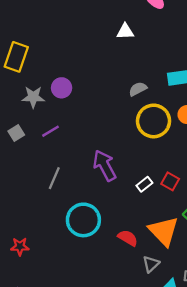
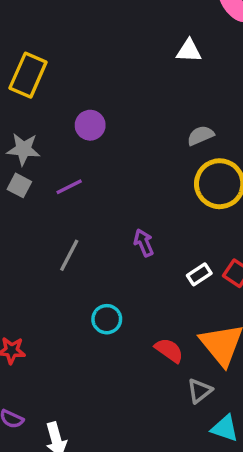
gray star: (33, 97) -> (23, 149), moved
gray square: (16, 133) -> (19, 185), turned -35
purple arrow: (105, 165) -> (144, 243), size x0.6
cyan circle: (83, 220) -> (107, 319), size x0.6

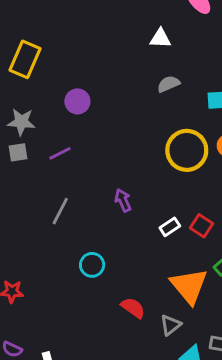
gray semicircle: (201, 136) -> (168, 84), moved
gray square: (19, 185) -> (18, 152), turned -36
red semicircle: (169, 350) -> (133, 308), moved

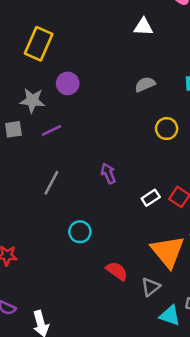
yellow rectangle: (25, 59) -> (39, 44), moved
gray semicircle: (168, 84) -> (145, 84), moved
gray star: (21, 122) -> (32, 100), moved
yellow circle: (187, 150) -> (167, 129), size x0.6

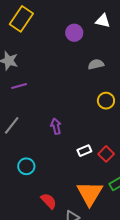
purple circle: (68, 83) -> (74, 33), moved

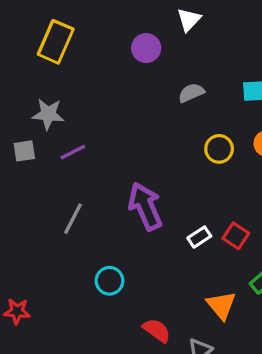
white triangle: (103, 21) -> (189, 20), turned -49
purple arrow: (56, 126) -> (145, 206), size x1.8
orange triangle: (90, 193) -> (221, 305), size x0.7

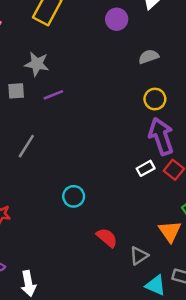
yellow circle: (219, 149) -> (155, 99), moved
purple arrow: (145, 206) -> (161, 136), moved
gray line: (73, 219) -> (26, 146), moved
orange triangle: (221, 305) -> (170, 231), moved

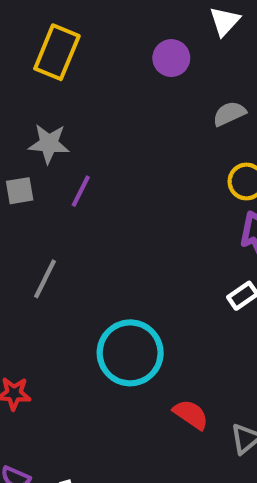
purple line: (53, 95) -> (81, 191), turned -36
cyan circle: (74, 196) -> (130, 353), size x1.8

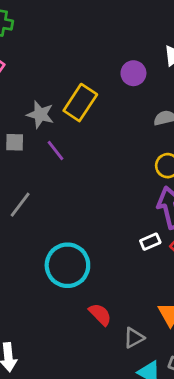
yellow rectangle: (57, 52) -> (80, 103), moved
purple line: (81, 191) -> (56, 151), turned -75

